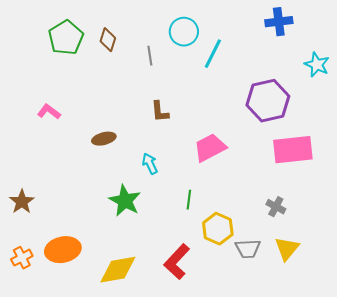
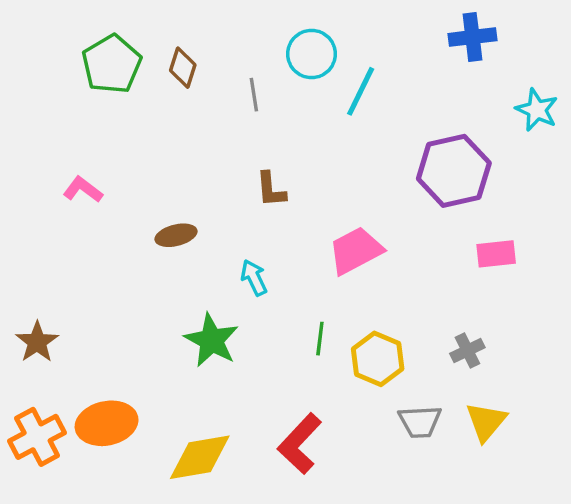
pink rectangle: (293, 150) -> (496, 254), size x0.6
gray cross: (276, 207) -> (467, 350), turned 36
yellow hexagon: (218, 229) -> (378, 359), moved
orange cross: (22, 258) -> (37, 437), size x1.5

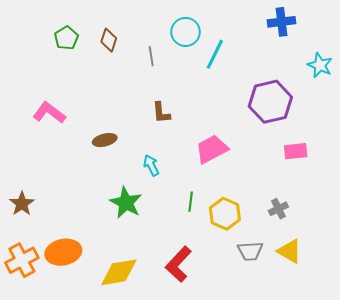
green pentagon: (112, 64) -> (66, 38), size x0.7
pink L-shape: (83, 190) -> (49, 113), size x1.4
yellow triangle: (486, 422) -> (290, 251), turned -40

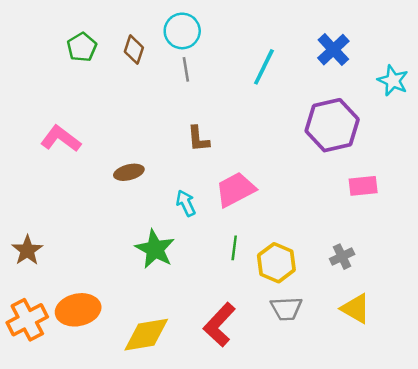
blue cross: (281, 22) -> (333, 50), moved, turned -36
cyan circle: (186, 32) -> (182, 31), moved
pink trapezoid: (212, 149) -> (235, 190), moved
gray trapezoid: (250, 251) -> (286, 309), moved

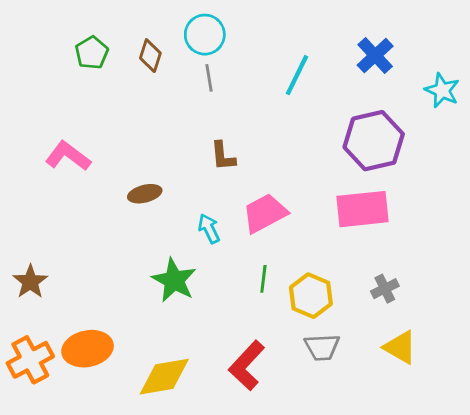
pink rectangle: (363, 186) -> (363, 209), moved, size x1.6

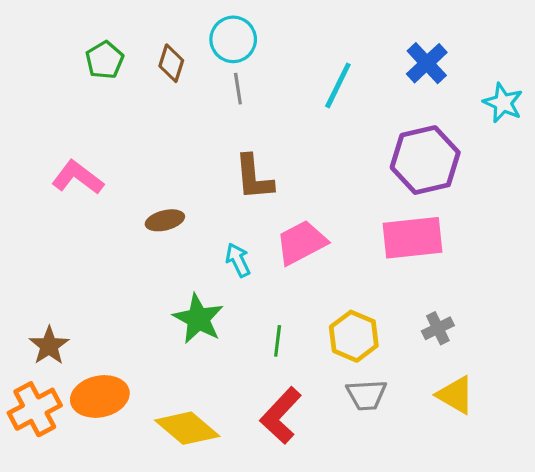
brown L-shape: (223, 156) -> (254, 177), size x1.4
green line: (263, 279) -> (278, 341), moved
brown star: (30, 282) -> (49, 346), moved
yellow diamond: (164, 377) -> (187, 428), turned 50

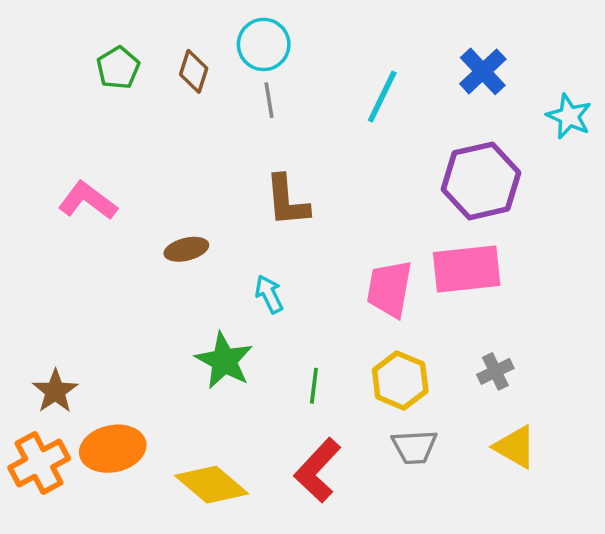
pink trapezoid: (301, 243) -> (389, 289), moved, turned -52

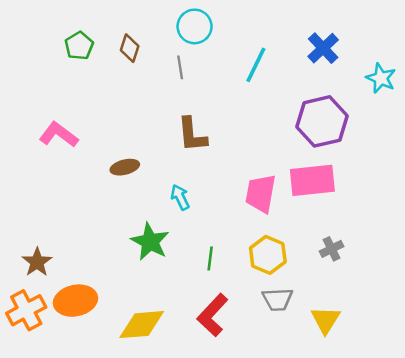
cyan circle: (264, 44) -> (195, 26), moved
yellow triangle: (515, 447) -> (326, 320), moved, turned 32
yellow diamond: (212, 485) -> (142, 325), turned -45

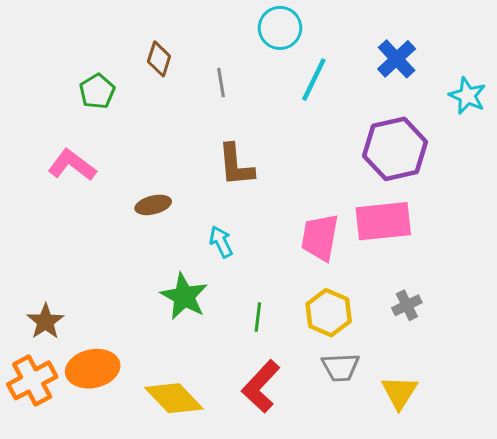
cyan circle: (195, 26) -> (280, 28), moved
green pentagon: (79, 46) -> (97, 91), moved
yellow diamond: (142, 325) -> (174, 398), turned 51

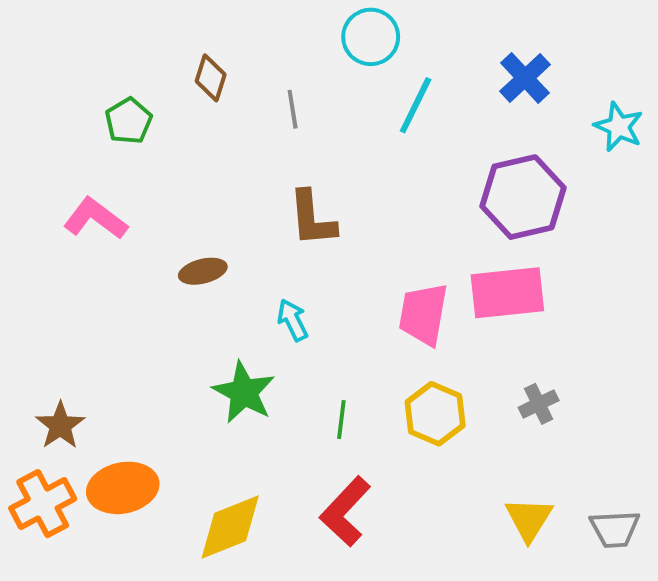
gray trapezoid: (340, 367) -> (615, 529), moved
yellow diamond: (174, 398) -> (230, 527), turned -68

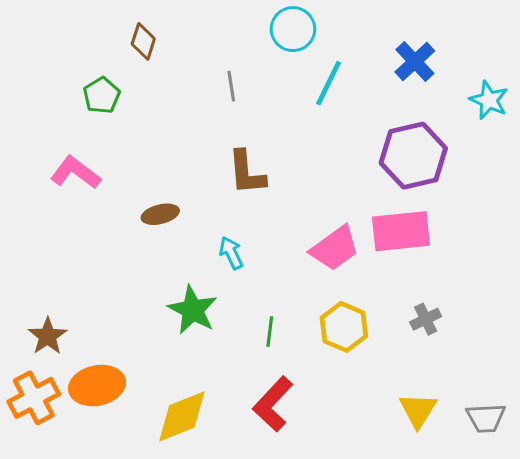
brown diamond: (211, 78) -> (143, 41), moved
pink trapezoid: (423, 314) -> (335, 248), turned -136

